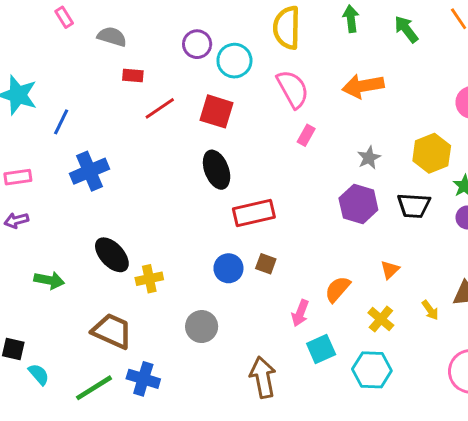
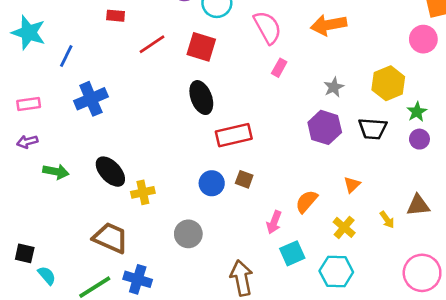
red rectangle: (133, 76) -> (116, 16), moved
green arrow: (49, 280) -> (56, 172), moved

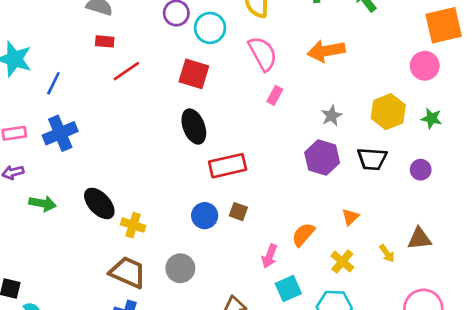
red line: (152, 44) -> (126, 71), moved
blue cross: (91, 99) -> (60, 133), moved
green star: (417, 112) -> (431, 118), moved, turned -30
yellow cross: (143, 192) -> (133, 225), turned 30
brown trapezoid: (110, 238) -> (128, 272), moved

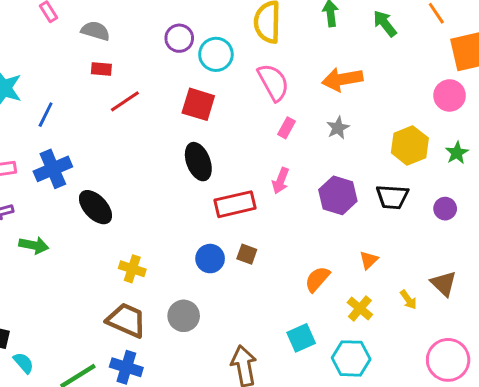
gray star: (332, 116) -> (338, 128), moved
green star: (431, 118) -> (457, 153), turned 30
black ellipse: (99, 203) -> (95, 207), moved
brown triangle: (419, 239) -> (444, 284), turned 50
pink arrow: (269, 256) -> (281, 181), moved

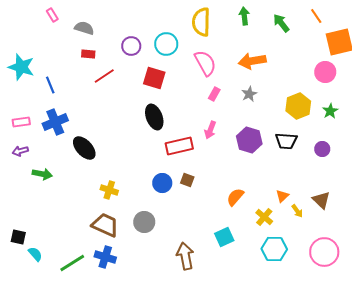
purple circle: (179, 38) -> (131, 46), moved
blue line: (46, 115) -> (50, 85), turned -48
orange triangle: (369, 260) -> (282, 196), moved
cyan hexagon: (351, 358) -> (274, 249), moved

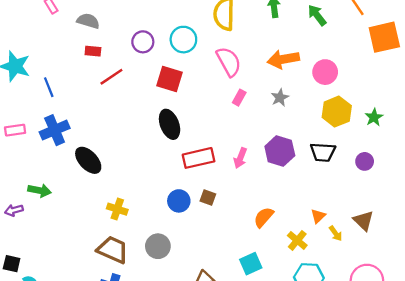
pink circle: (325, 72) -> (325, 72), moved
pink arrow: (210, 130) -> (240, 158), moved
purple arrow: (20, 151) -> (14, 210), moved

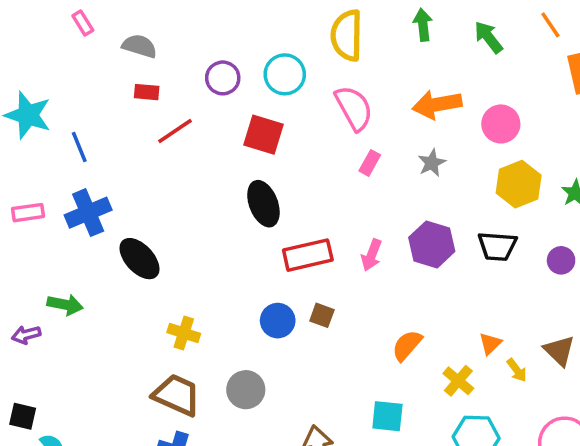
cyan square: (251, 264) -> (387, 416), turned 30

